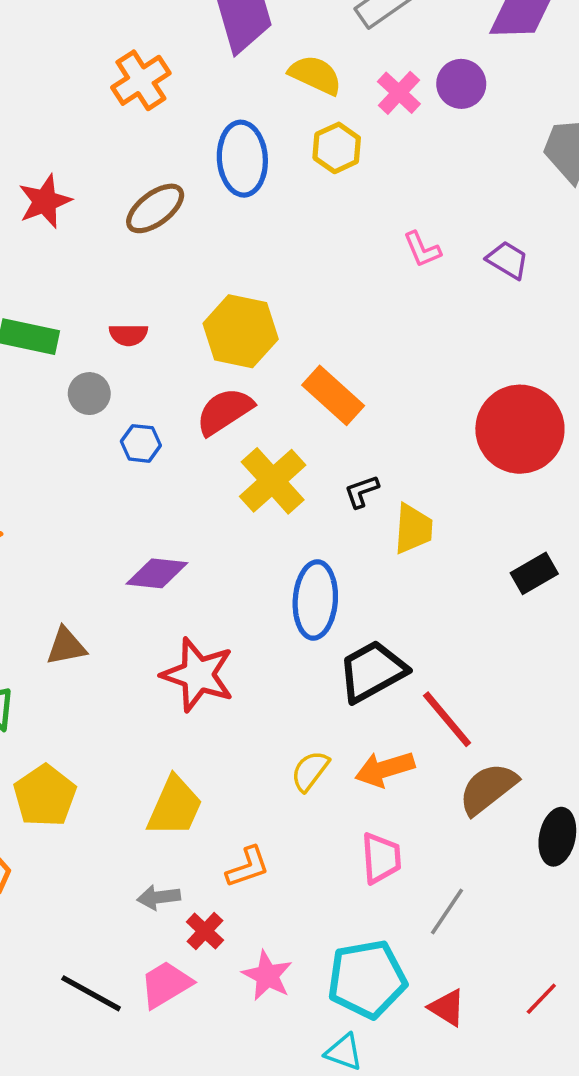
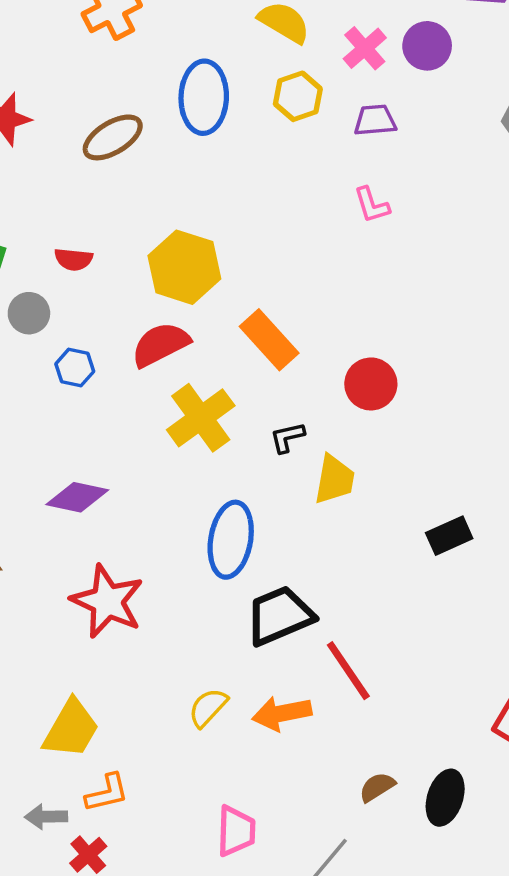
purple trapezoid: (508, 260) -> (375, 120), moved, turned -42
red circle: (520, 429) -> (371, 384), moved, size x0.6
brown semicircle: (488, 789) -> (377, 787), moved, size x0.6
pink trapezoid: (381, 858) -> (236, 831), moved
orange L-shape: (248, 867) -> (107, 793), moved

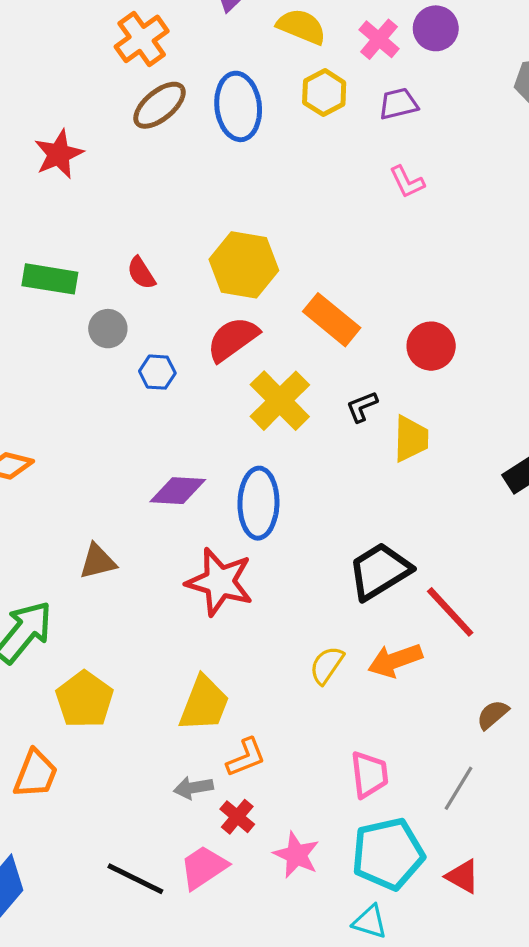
brown ellipse: (113, 137) -> (160, 105), moved
red semicircle: (74, 259) -> (141, 273), turned 60
blue ellipse: (231, 540) -> (258, 503), moved

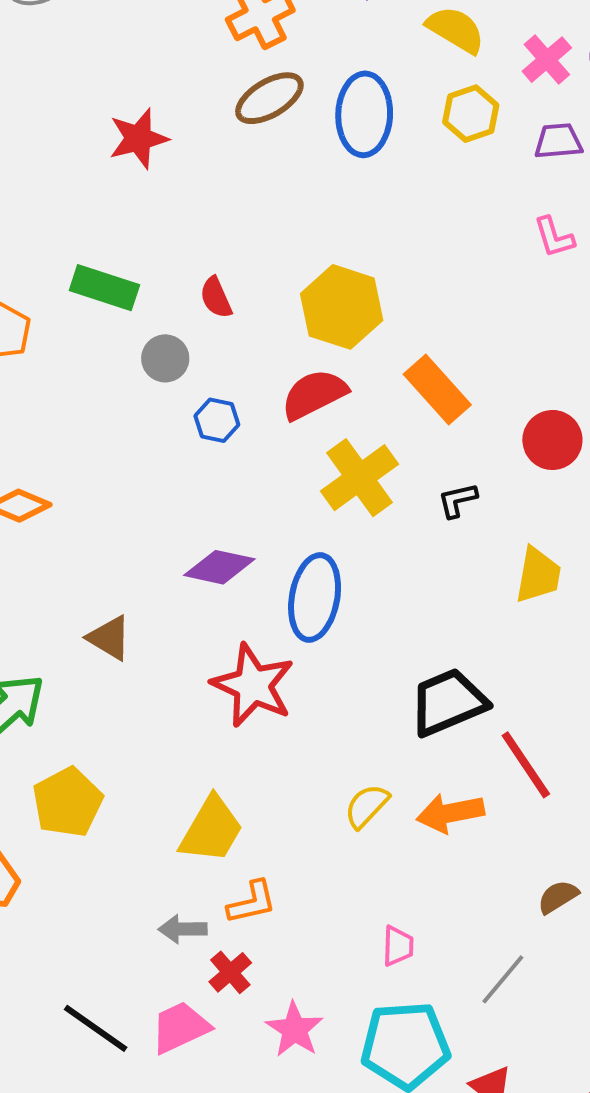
yellow trapezoid: (411, 439) -> (538, 575), moved
brown triangle: (98, 561) -> (109, 638), turned 36
pink trapezoid: (369, 774) -> (398, 946), size x0.7

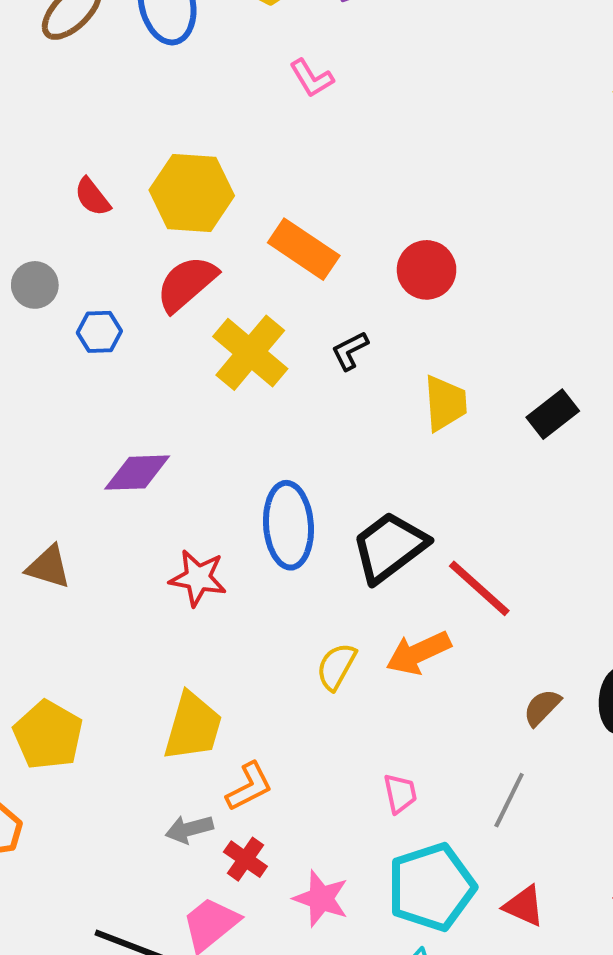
pink L-shape: (554, 237) -> (312, 78), moved
red semicircle: (216, 298) -> (92, 197), moved
blue ellipse: (315, 597) -> (288, 525), moved
red star: (253, 685) -> (198, 578), size x0.7

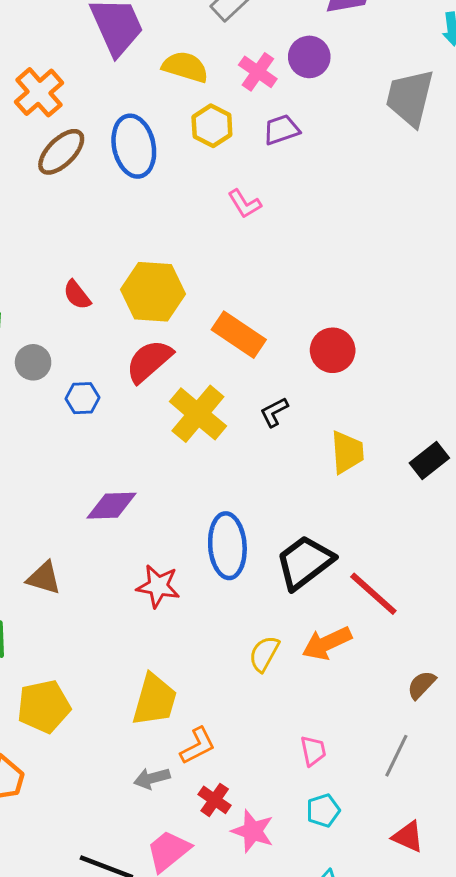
yellow pentagon: (48, 735) -> (44, 706), turned 30
red cross: (245, 859) -> (215, 800), moved
cyan pentagon: (431, 887) -> (323, 810), moved, size x0.5

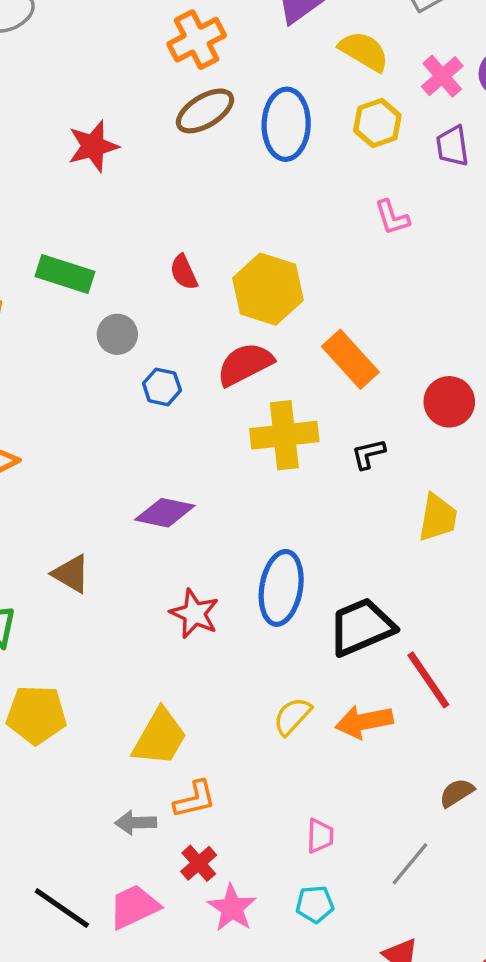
purple trapezoid: (281, 130) -> (452, 146), turned -93
yellow cross: (198, 414) -> (284, 435), turned 30

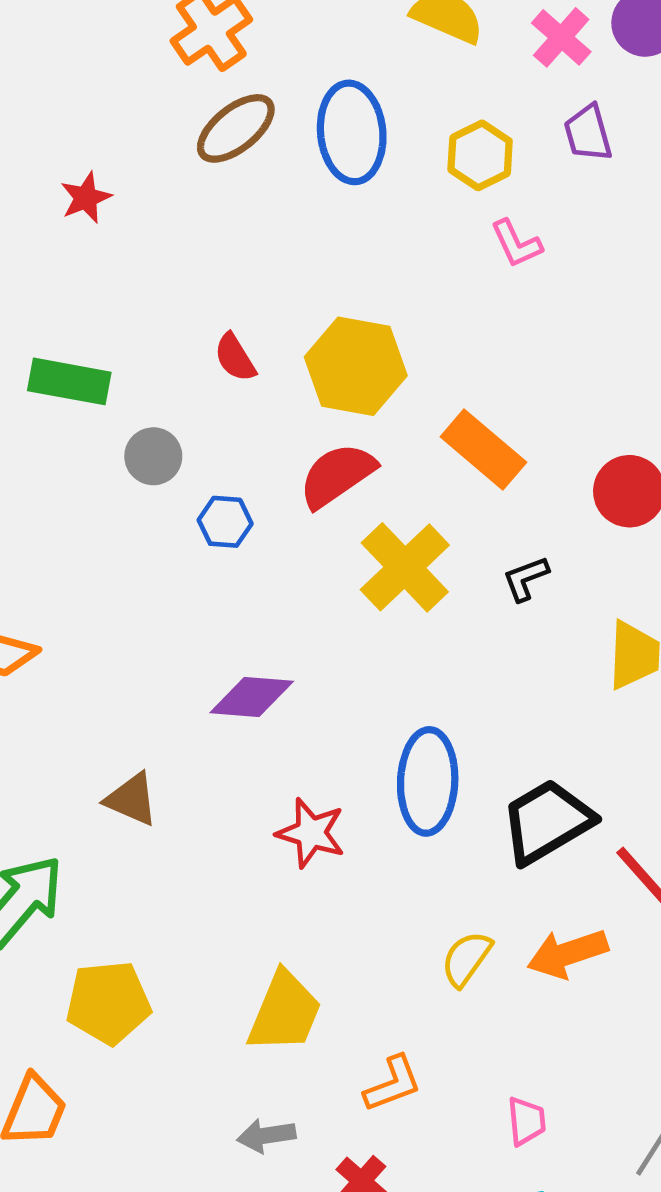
yellow hexagon: (377, 123) -> (480, 155), moved
red star: (93, 146) -> (86, 198), size x0.7
yellow cross: (284, 435) -> (405, 567), turned -30
orange L-shape: (195, 799) -> (393, 1084), moved

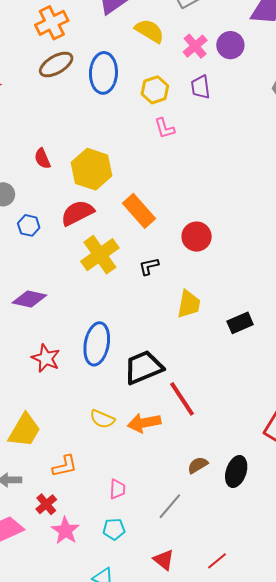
yellow semicircle: (466, 959) -> (102, 419), turned -110

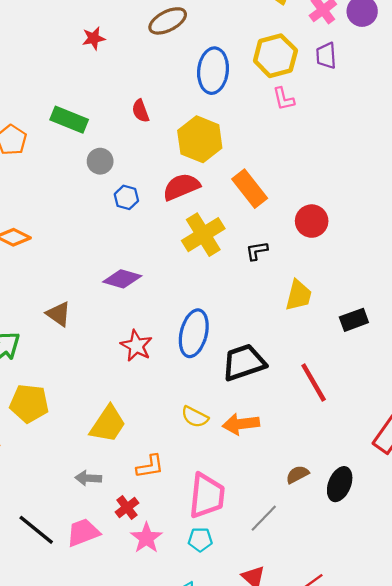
blue ellipse: (103, 73) -> (213, 71), moved
yellow hexagon: (155, 90) -> (275, 56), size x1.4
red semicircle: (42, 159) -> (141, 111), moved
red line: (182, 399) -> (314, 383), moved
pink trapezoid: (117, 489) -> (207, 496), size x2.0

